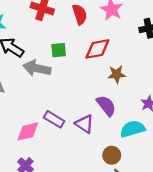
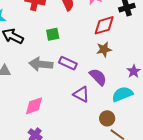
red diamond: (97, 49) -> (104, 25), moved
gray arrow: (37, 68) -> (41, 64), moved
purple rectangle: (54, 119) -> (68, 63), moved

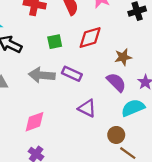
red diamond: (104, 25) -> (90, 38), moved
brown star: (104, 49) -> (123, 57), moved
purple semicircle: (98, 77) -> (116, 82), moved

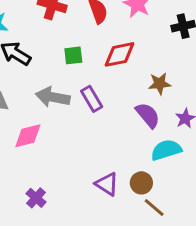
purple rectangle: (72, 74) -> (92, 99), turned 30
purple triangle: (87, 108) -> (107, 184), moved
pink diamond: (34, 122) -> (28, 136), moved

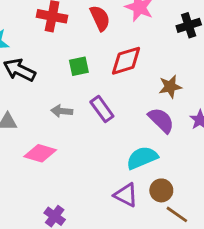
gray arrow: (53, 97) -> (62, 111), size x0.6
pink diamond: (28, 136) -> (40, 153), turned 36
cyan semicircle: (166, 150) -> (142, 158), moved

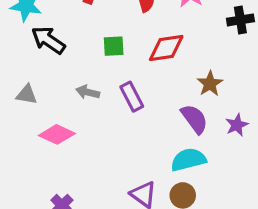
brown star: (170, 87) -> (210, 84), turned -30
cyan semicircle: (142, 158) -> (188, 160), moved

